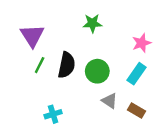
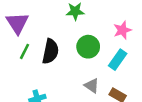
green circle: (97, 71) -> (88, 47), moved

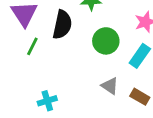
black semicircle: (50, 51) -> (62, 25), moved

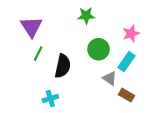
black semicircle: (62, 25) -> (63, 66), moved
gray triangle: (110, 86) -> (110, 78), moved

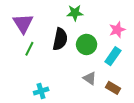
black semicircle: (63, 66) -> (60, 39), moved
gray triangle: (110, 78) -> (90, 78), moved

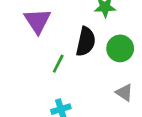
green line: (29, 49) -> (58, 64), moved

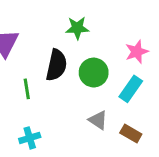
green line: (58, 64) -> (27, 89), turned -36

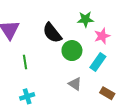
green star: (77, 28) -> (85, 19), moved
black semicircle: (56, 65) -> (52, 33), moved, turned 130
brown rectangle: (131, 133) -> (107, 93), moved

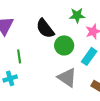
gray triangle: (75, 84) -> (67, 77), size x1.5
cyan cross: (27, 96) -> (10, 78), moved

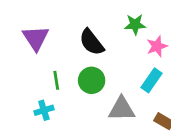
green circle: (64, 45) -> (92, 80), moved
gray triangle: (67, 77) -> (122, 109), turned -35

